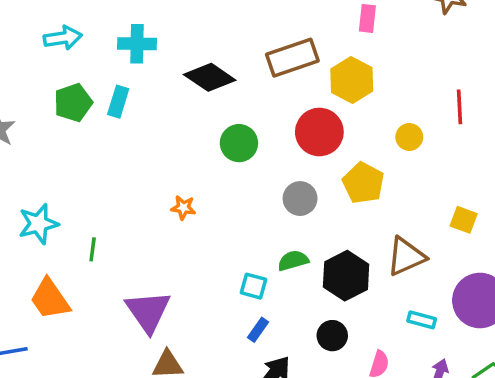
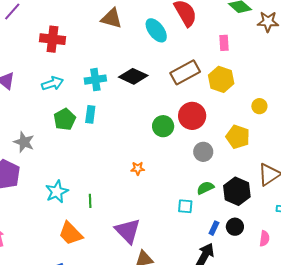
black diamond: (210, 77) -> (133, 76), moved
red circle: (319, 132) -> (192, 116), moved
blue rectangle: (258, 330) -> (214, 228), moved

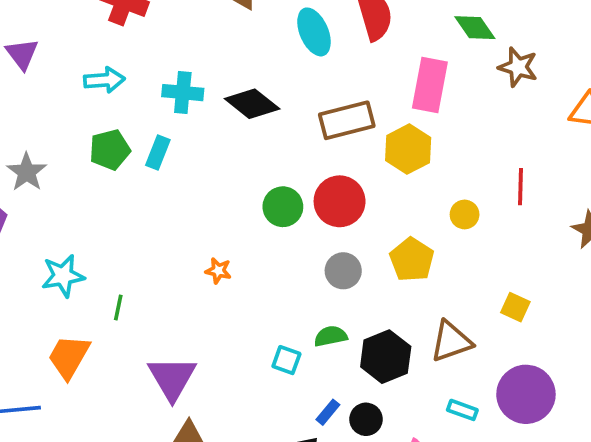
pink rectangle: (224, 43) -> (430, 85), size x1.8
orange trapezoid: (71, 233) -> (69, 357), turned 60

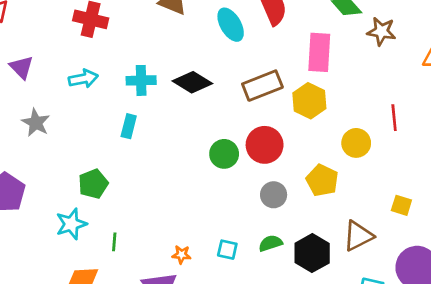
green pentagon: (110, 150) -> (93, 184), moved
gray star: (27, 172) -> (36, 123), moved
yellow circle: (465, 214) -> (356, 143), size x1.4
orange star: (218, 271) -> (181, 255), moved
cyan square: (286, 360) -> (227, 250), moved

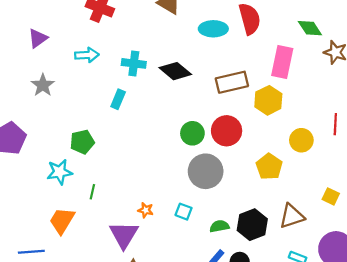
cyan ellipse: (231, 25) -> (213, 29), turned -68
purple triangle: (21, 67) -> (38, 38), turned 30
gray circle: (274, 195) -> (206, 171), moved, size x1.6
green semicircle: (270, 243) -> (219, 226), moved

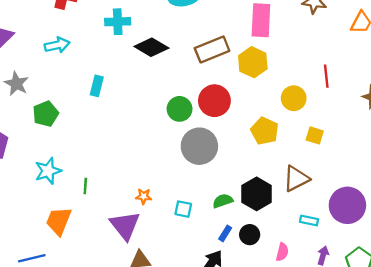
cyan cross: (134, 63) -> (118, 22), moved
green pentagon: (82, 142) -> (46, 114), moved
yellow square: (331, 196) -> (315, 135), moved
cyan square: (184, 212) -> (183, 209), moved

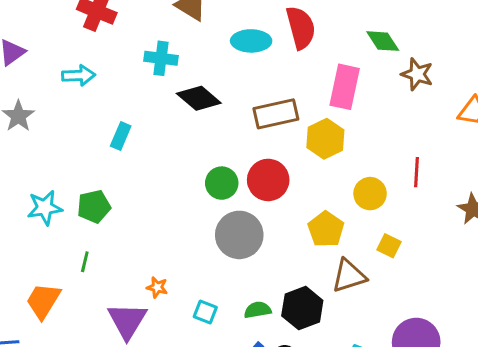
green pentagon: (46, 114) -> (94, 207), moved
cyan star: (48, 171) -> (45, 208), moved
brown triangle: (296, 179) -> (349, 276), moved

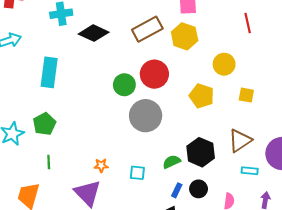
cyan rectangle: (121, 136) -> (49, 72), size x1.6
red line: (416, 172) -> (248, 23), moved
brown triangle: (349, 276) -> (240, 141), moved

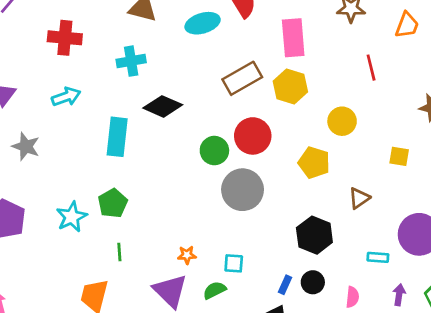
black diamond: (94, 33) -> (163, 106), moved
yellow square: (246, 95) -> (399, 156), moved
brown triangle: (240, 141) -> (359, 198), moved, size x0.7
green semicircle: (172, 162) -> (214, 290), moved

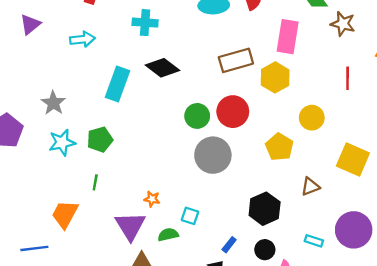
gray star: (26, 146) -> (53, 103), moved
yellow square: (399, 156) -> (353, 160), size x1.8
black circle: (313, 282) -> (265, 250), moved

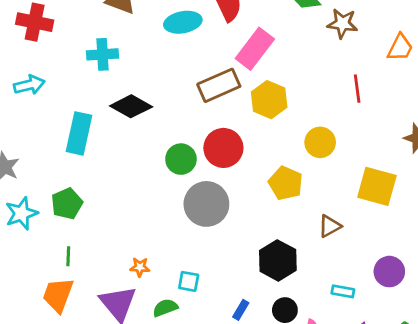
pink rectangle: (288, 37) -> (255, 49), moved, turned 36
orange trapezoid: (65, 214) -> (58, 295), moved
purple circle: (354, 230) -> (389, 272), size x0.7

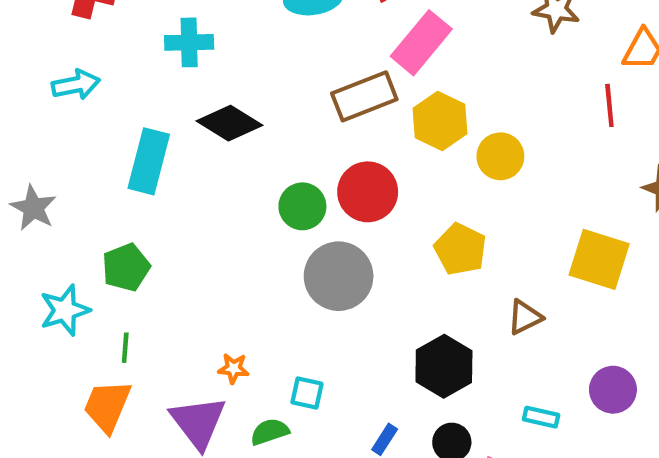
red line: (357, 89) -> (609, 105), moved
yellow circle: (320, 142) -> (500, 156), moved
cyan star: (21, 213) -> (65, 310), moved

